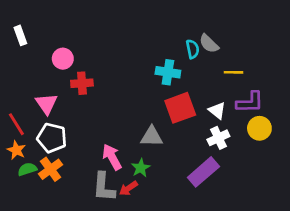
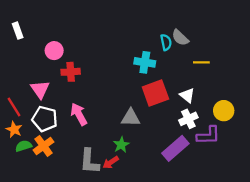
purple L-shape: (250, 102) -> (208, 135), moved
pink arrow: (112, 157) -> (79, 114), moved

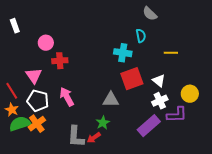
gray semicircle: (180, 38) -> (150, 14), moved
green semicircle: (23, 146) -> (20, 124), size x1.5

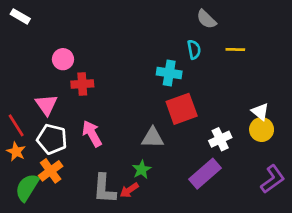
white rectangle: (15, 26) -> (20, 16), moved, turned -40
yellow line: (171, 53) -> (235, 50), moved
white triangle: (159, 81) -> (260, 112), moved
purple L-shape: (177, 115) -> (273, 179), moved, turned -35
green semicircle: (20, 124) -> (27, 187), moved, turned -40

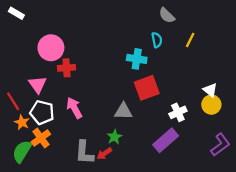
yellow line: (235, 50) -> (190, 40), turned -64
pink circle: (63, 59) -> (51, 48), size x1.5
orange star: (16, 152) -> (22, 122), moved

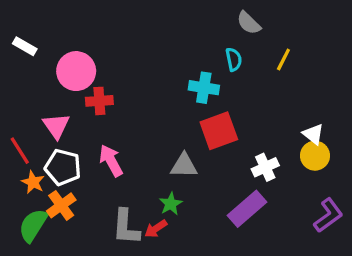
white rectangle: (16, 13) -> (25, 46), moved

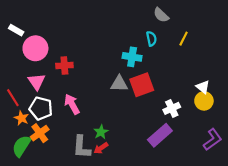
pink circle: (76, 71) -> (35, 48), moved
gray triangle: (184, 166) -> (119, 84), moved
green star: (171, 204) -> (101, 132), moved

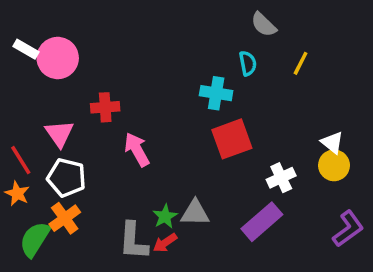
pink circle: (35, 48) -> (58, 58), moved
gray triangle: (119, 84) -> (195, 213), moved
pink arrow: (72, 104) -> (137, 150), moved
orange star: (21, 118) -> (17, 194), moved

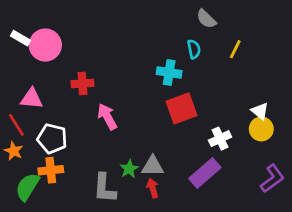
pink triangle: (59, 134) -> (32, 99), moved, turned -50
orange cross: (65, 218) -> (51, 170), turned 30
red arrow: (165, 243) -> (153, 188), moved, turned 108

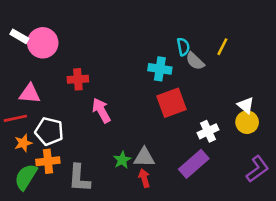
gray semicircle: (206, 19) -> (195, 61), moved
red line: (16, 125) -> (15, 118), turned -70
orange star: (14, 151) -> (23, 143), moved, turned 30
gray L-shape: (104, 188) -> (79, 178), moved

